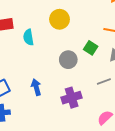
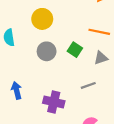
gray circle: (68, 60) -> (47, 51), moved
purple cross: (72, 98) -> (54, 102), turned 30

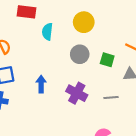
green square: (75, 50) -> (107, 60), turned -32
purple cross: (54, 102) -> (77, 93), moved

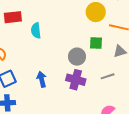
yellow circle: (84, 22) -> (96, 12), moved
gray circle: (80, 54) -> (77, 57), moved

